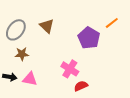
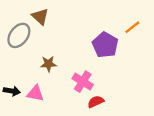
brown triangle: (47, 26) -> (40, 17), moved
brown star: (22, 54) -> (48, 64), moved

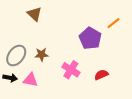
gray ellipse: (19, 35) -> (16, 56), moved
red semicircle: (96, 102) -> (101, 75), moved

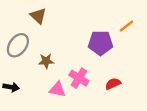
purple pentagon: (90, 38) -> (100, 43), turned -30
gray ellipse: (16, 56) -> (18, 45), moved
pink triangle: (30, 80) -> (57, 89), moved

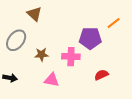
pink cross: (79, 78) -> (71, 57), moved, turned -30

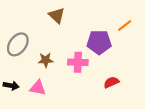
brown triangle: (34, 14) -> (57, 15), moved
pink triangle: (52, 80) -> (38, 88), moved

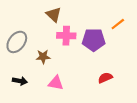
pink cross: (78, 62) -> (66, 36), moved
black arrow: (11, 86) -> (20, 81), moved
pink triangle: (38, 88) -> (56, 83), moved

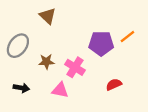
brown triangle: (54, 15) -> (48, 16), moved
orange line: (118, 24) -> (127, 37), moved
pink cross: (66, 36) -> (75, 67), moved, turned 30

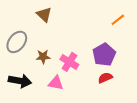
orange line: (127, 37) -> (118, 20), moved
purple pentagon: (101, 43) -> (104, 55), moved, turned -30
black arrow: (21, 88) -> (20, 81), size x1.5

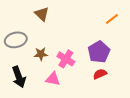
gray ellipse: (17, 42) -> (16, 40), turned 40
black arrow: (20, 81) -> (19, 77), turned 60

